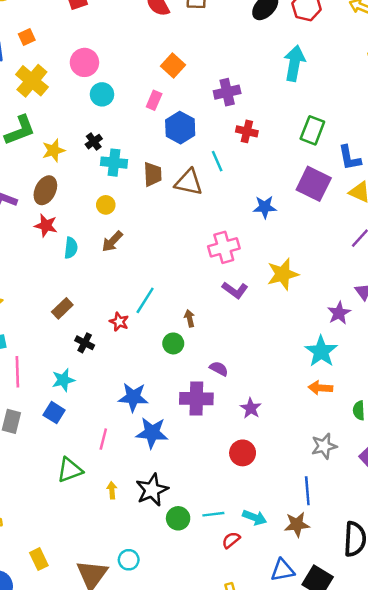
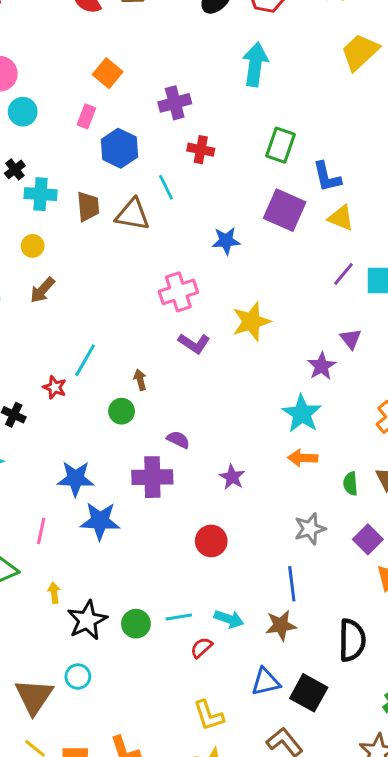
purple star: (251, 408) -> (232, 477), moved
black star: (152, 490) -> (87, 620), moved

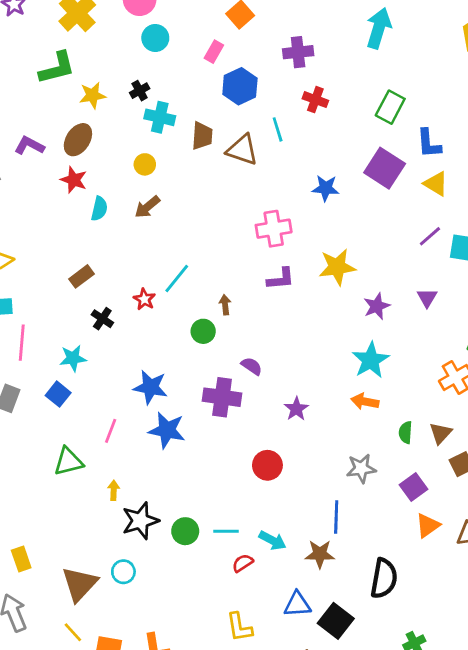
purple L-shape: (194, 343) -> (281, 279), turned -48
purple star: (322, 366) -> (377, 306), moved

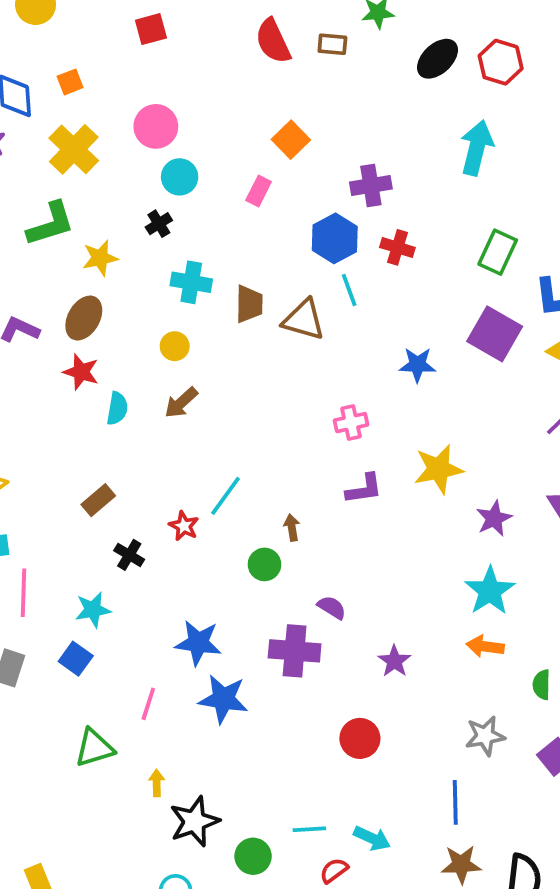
blue hexagon: (240, 86) -> (335, 238), moved
black cross: (140, 91) -> (159, 224), moved
pink cross: (274, 229) -> (351, 423), size x0.7
green circle: (185, 531) -> (253, 856), moved
brown star: (320, 554) -> (461, 864), moved

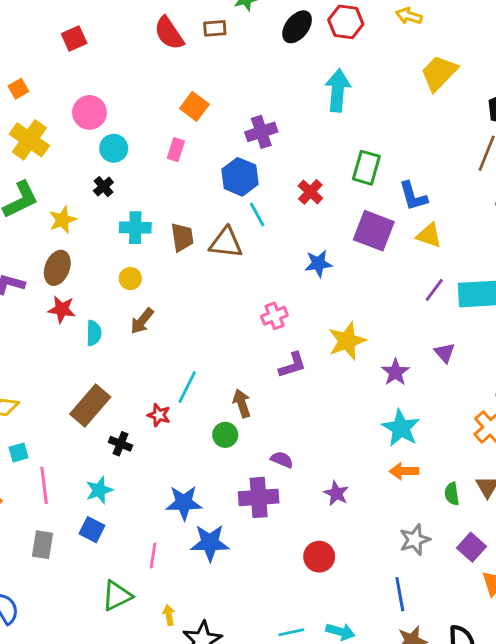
red cross: (397, 247) -> (310, 192), moved, turned 35
brown rectangle: (98, 500) -> (90, 406), size x1.6
brown arrow: (292, 528) -> (242, 403), size x1.4

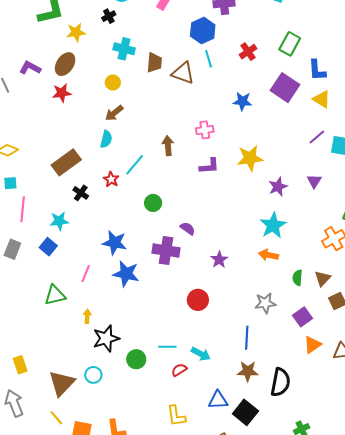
red star: (62, 309) -> (62, 93), turned -30
cyan semicircle: (94, 333) -> (106, 139), moved
brown arrow: (242, 403) -> (168, 146), moved

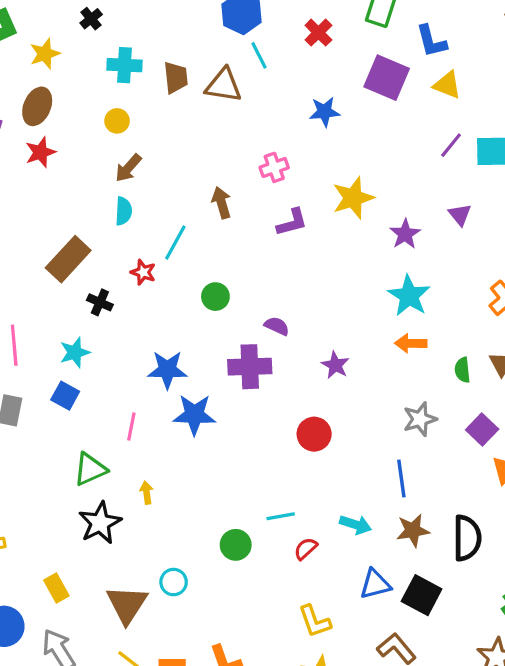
black star: (106, 338) -> (100, 523), moved
cyan arrow: (201, 354) -> (355, 525), moved

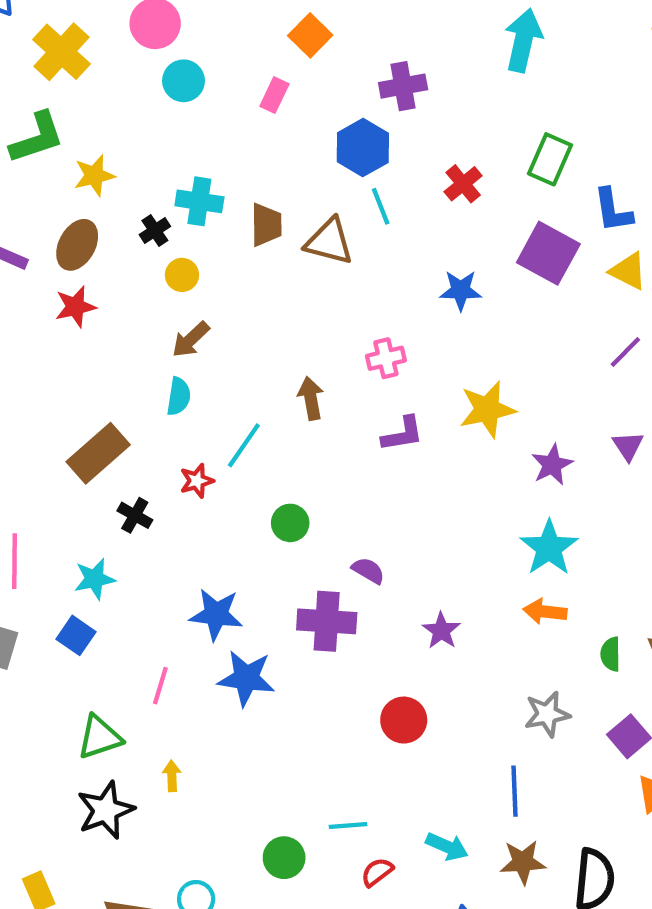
black cross: (91, 19) -> (155, 231), moved
red star: (143, 272) -> (197, 481), turned 30

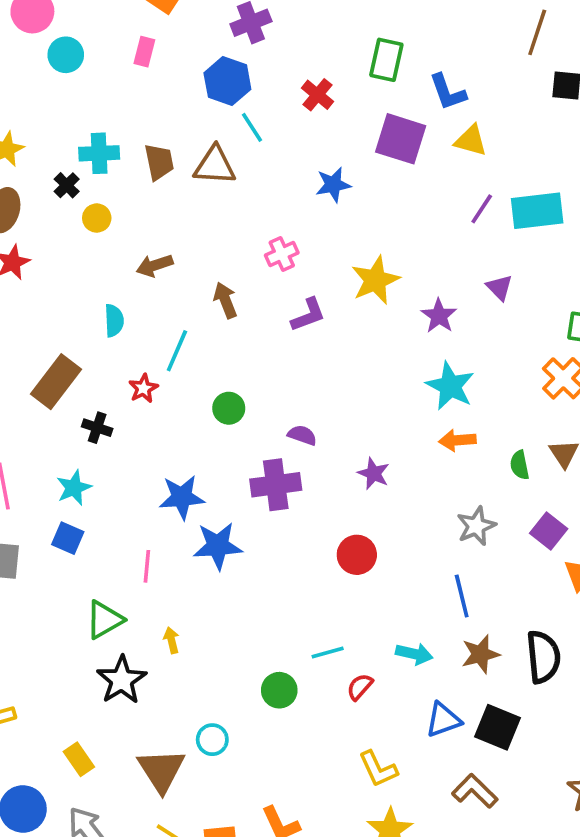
brown arrow: (191, 340) -> (155, 265), moved, turned 36

